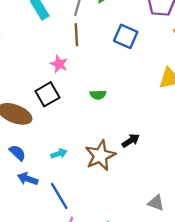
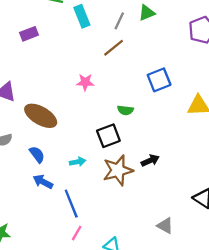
brown line: (76, 35) -> (114, 48), turned 45
blue square: (126, 36) -> (159, 80), moved, turned 35
pink star: (59, 64) -> (85, 82), moved, turned -30
black square: (47, 94) -> (108, 136), moved

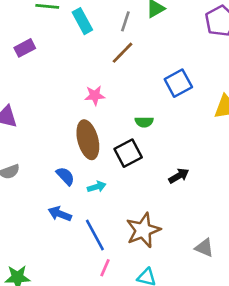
brown ellipse: (41, 116) -> (88, 140), moved, turned 52
blue semicircle: (37, 154) -> (65, 176), moved
brown star: (118, 170) -> (143, 230), moved

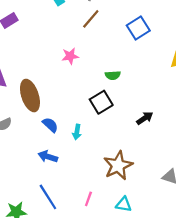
blue square: (178, 83) -> (138, 28), moved
brown ellipse: (88, 140) -> (30, 96), moved
cyan arrow: (97, 187) -> (77, 132), turned 120
blue line: (95, 235) -> (48, 197), moved

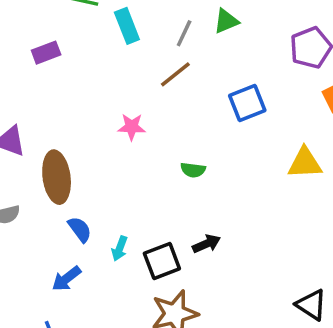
black square: (101, 102) -> (162, 261), moved
black arrow: (145, 118) -> (206, 244), moved
blue arrow: (48, 157) -> (66, 279), turned -66

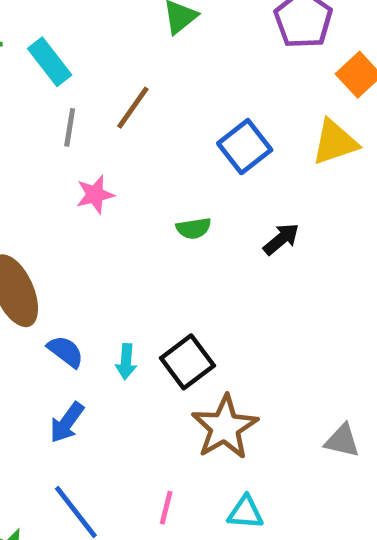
gray line: (184, 33) -> (70, 127), moved
blue square: (247, 103) -> (245, 147), moved
yellow triangle: (305, 163) -> (335, 142), moved
black arrow: (206, 244) -> (281, 239), moved

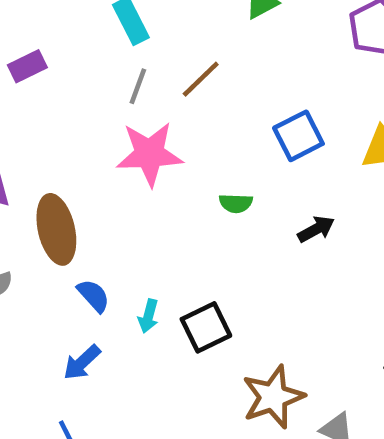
pink star: (95, 195) -> (149, 154), size x1.8
brown star: (225, 427) -> (273, 397), moved

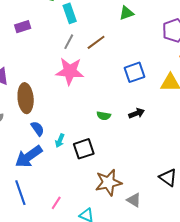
green semicircle: (236, 203) -> (104, 116), moved
blue arrow: (82, 362) -> (29, 157), size x1.6

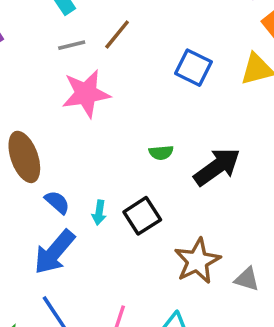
gray line: (69, 42) -> (72, 45), turned 63
blue square: (135, 72) -> (193, 68), turned -30
black arrow: (137, 113) -> (217, 167), moved, size x1.8

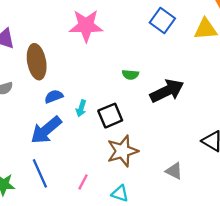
blue semicircle: (57, 202) -> (54, 96), turned -72
brown star: (197, 261) -> (122, 151), moved

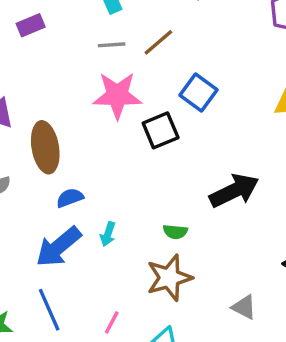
blue square: (162, 21) -> (199, 93), moved
green semicircle: (130, 75) -> (175, 232), moved
cyan arrow: (81, 108) -> (108, 234), moved
black square: (110, 116) -> (161, 130), moved

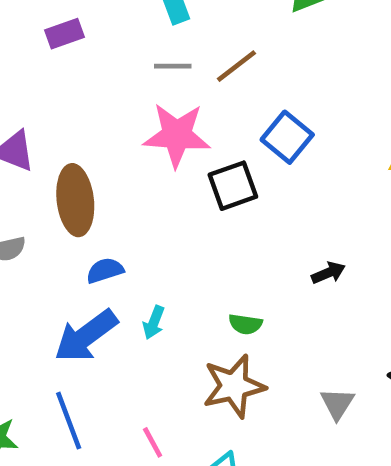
black arrow: (234, 191) -> (328, 273), size x0.5
gray triangle: (244, 307) -> (337, 404), moved, turned 32
pink line: (112, 322) -> (153, 442), turned -60

